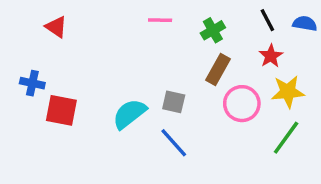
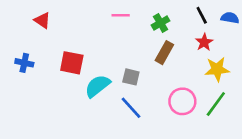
pink circle: (242, 104) -> (182, 101), moved
red square: (61, 110) -> (72, 63), moved

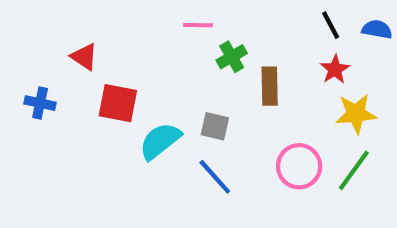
red triangle: (42, 20) -> (84, 57), moved
green cross: (161, 23) -> (232, 57), moved
brown rectangle: (164, 53) -> (270, 86), turned -30

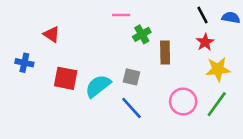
red square: (118, 103) -> (66, 78), moved

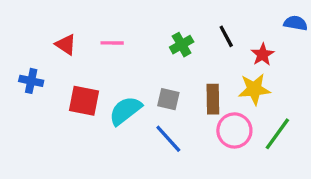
pink line: (121, 15) -> (112, 43), moved
black line: (202, 15) -> (226, 36), moved
brown rectangle: (165, 52) -> (213, 99), moved
yellow star: (218, 69) -> (254, 89), moved

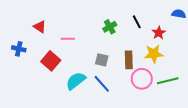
pink line: (112, 43) -> (68, 39), moved
red square: (84, 101) -> (51, 61), turned 30
cyan semicircle: (125, 111) -> (76, 81), moved
green line: (277, 134) -> (168, 81), turned 40

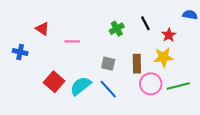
red square: (51, 61) -> (54, 82), moved

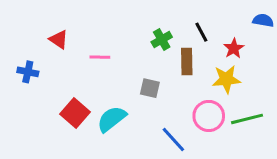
brown rectangle: (137, 64) -> (187, 62), moved
blue line: (108, 89) -> (173, 140), moved

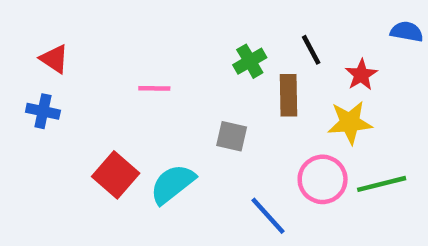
red triangle: (59, 39) -> (54, 59), moved

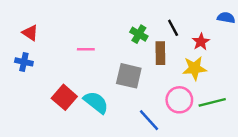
green cross: (250, 61) -> (139, 34), turned -30
gray square: (232, 136) -> (129, 76), size x1.5
cyan semicircle: (173, 184) -> (96, 102), turned 76

